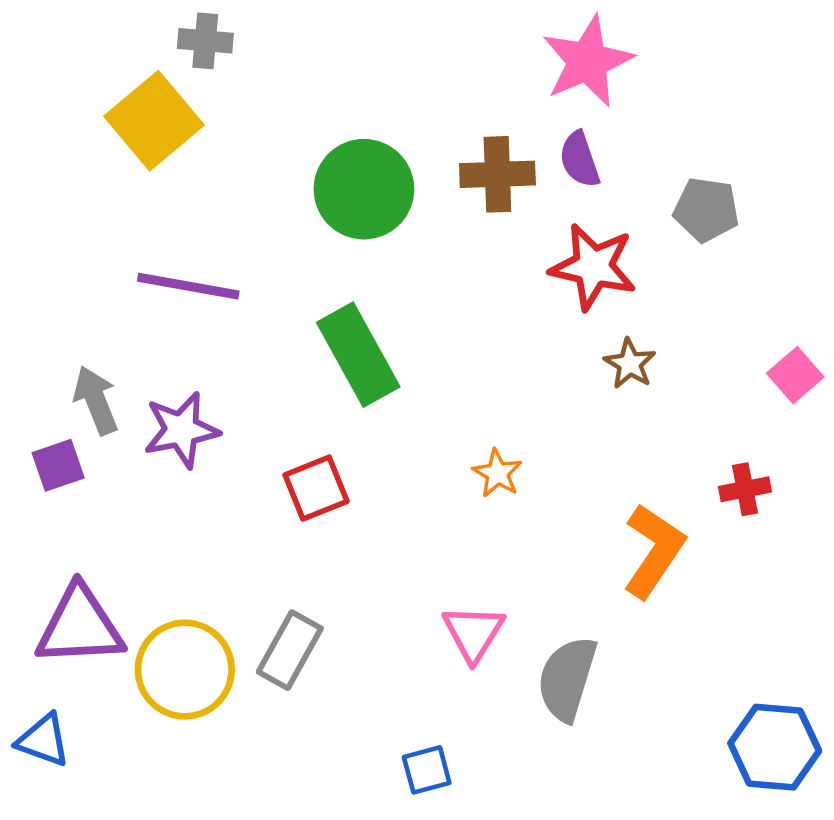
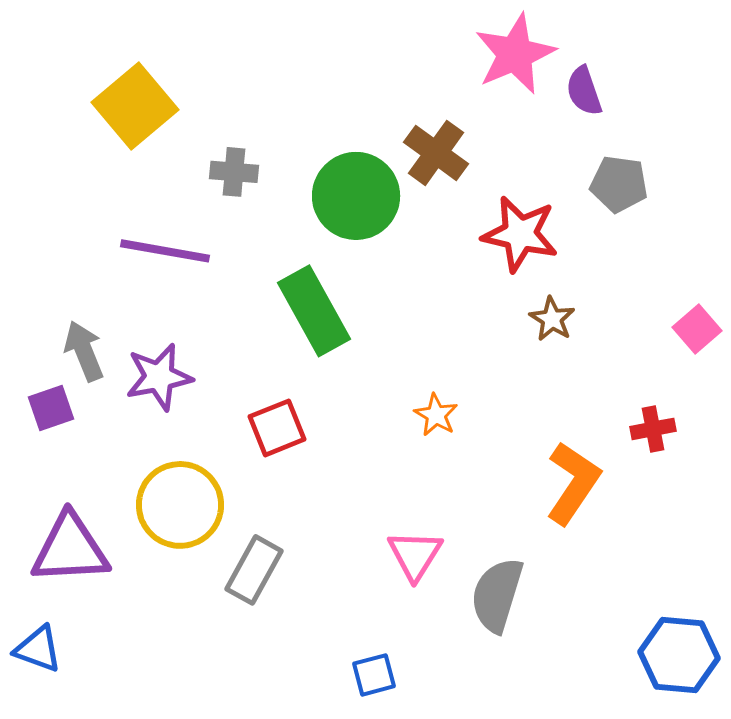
gray cross: (205, 41) -> (234, 172), moved
purple semicircle: (580, 159) -> (584, 91), moved
brown cross: (497, 174) -> (436, 153), turned 38
green circle: (364, 189) -> (356, 196), moved
yellow circle: (185, 670) -> (180, 505), moved

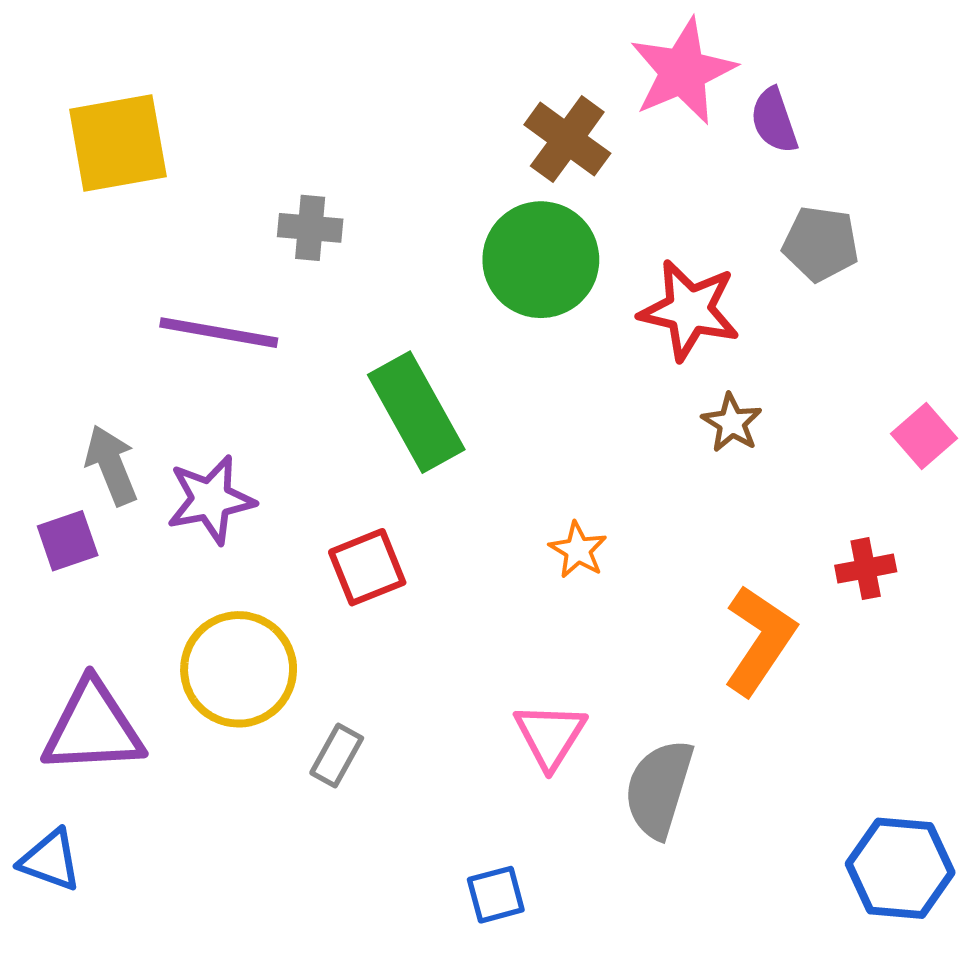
yellow square: (135, 106) -> (118, 143), moved, turned 30
brown cross: (436, 153) -> (567, 139), moved
green circle: (356, 196) -> (541, 260), moved
gray rectangle: (254, 570) -> (337, 755), size x0.7

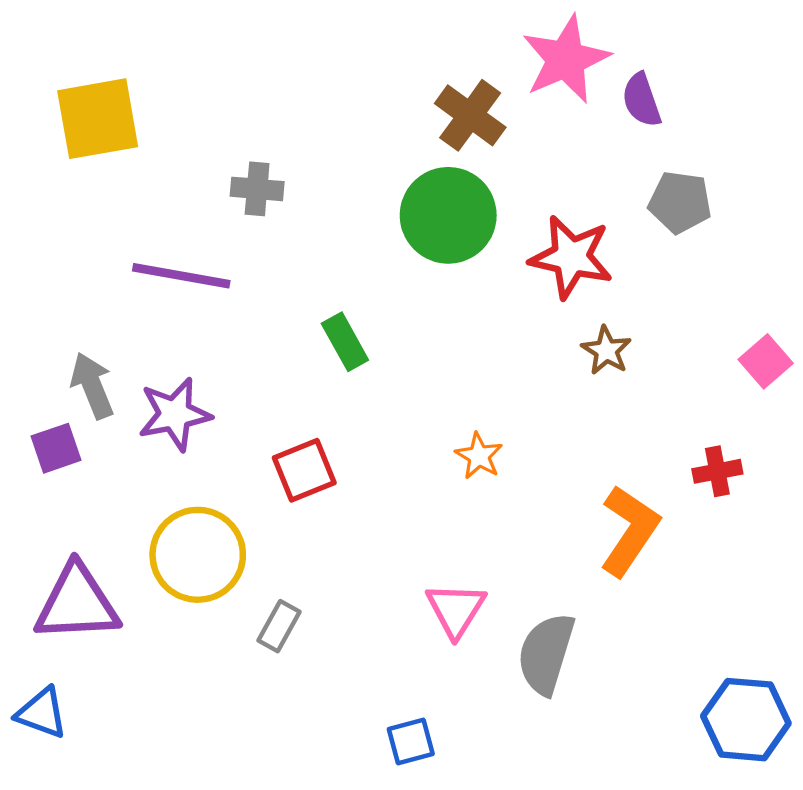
green rectangle: (416, 412) -> (345, 342), size x0.6

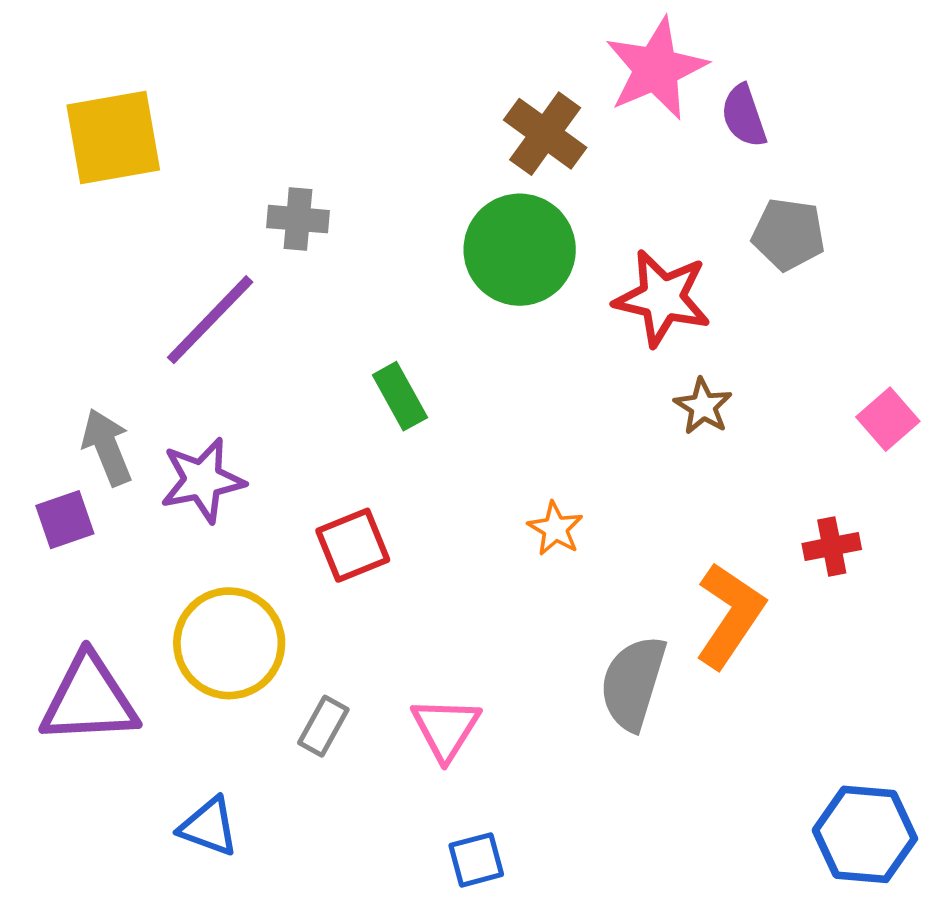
purple line: (181, 276) -> (210, 320), turned -56
pink triangle: (456, 610) -> (446, 729), moved
gray semicircle: (546, 654) -> (633, 683), moved
blue triangle: (42, 713) -> (209, 827), moved

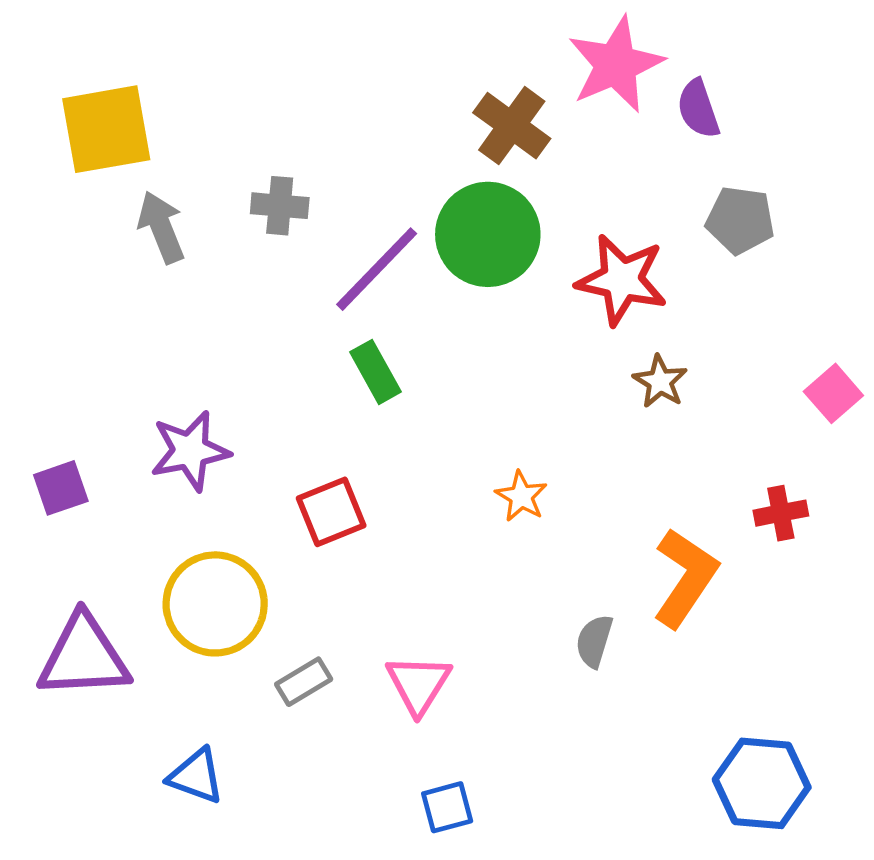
purple line: (210, 320) -> (377, 269), moved
gray arrow: (107, 447) -> (161, 227), moved
gray semicircle: (633, 683) -> (594, 641), size x0.6
gray rectangle: (323, 726) -> (304, 682), turned 30
blue hexagon: (865, 834) -> (762, 783), moved

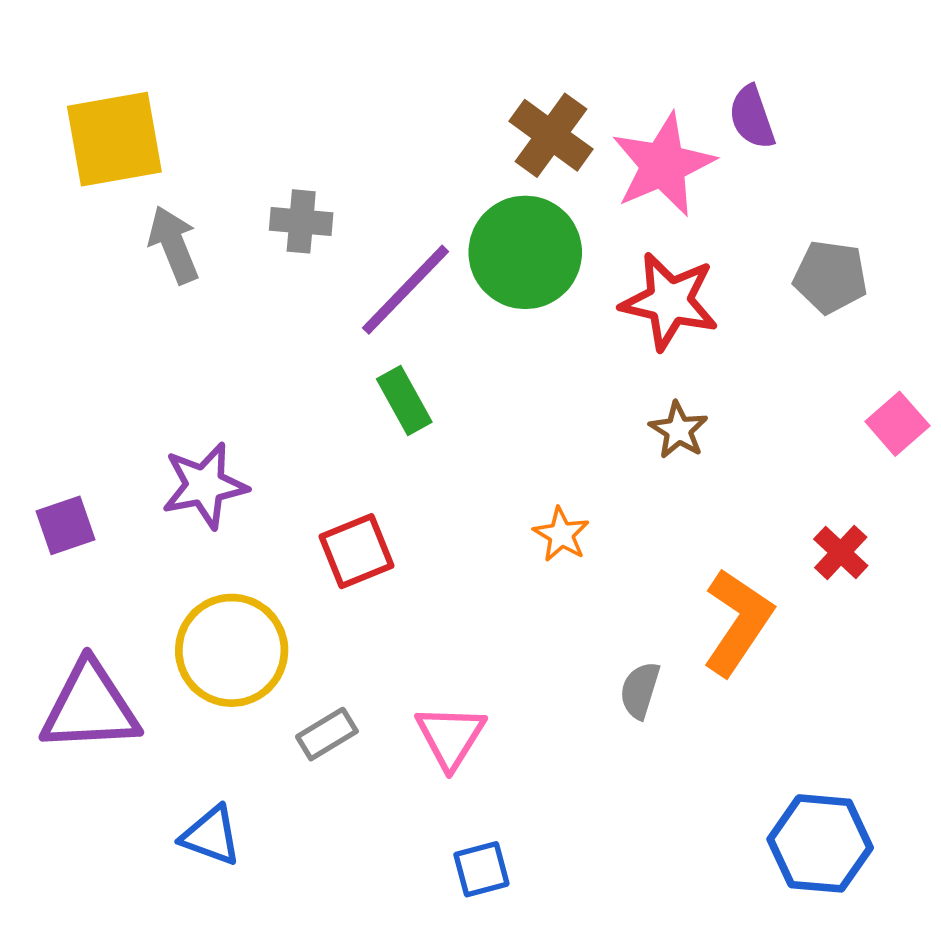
pink star: (616, 65) -> (663, 165), moved
gray pentagon: (740, 220) -> (830, 277), moved
brown star: (660, 382) -> (678, 430), moved
red cross: (781, 513) -> (841, 552), turned -36

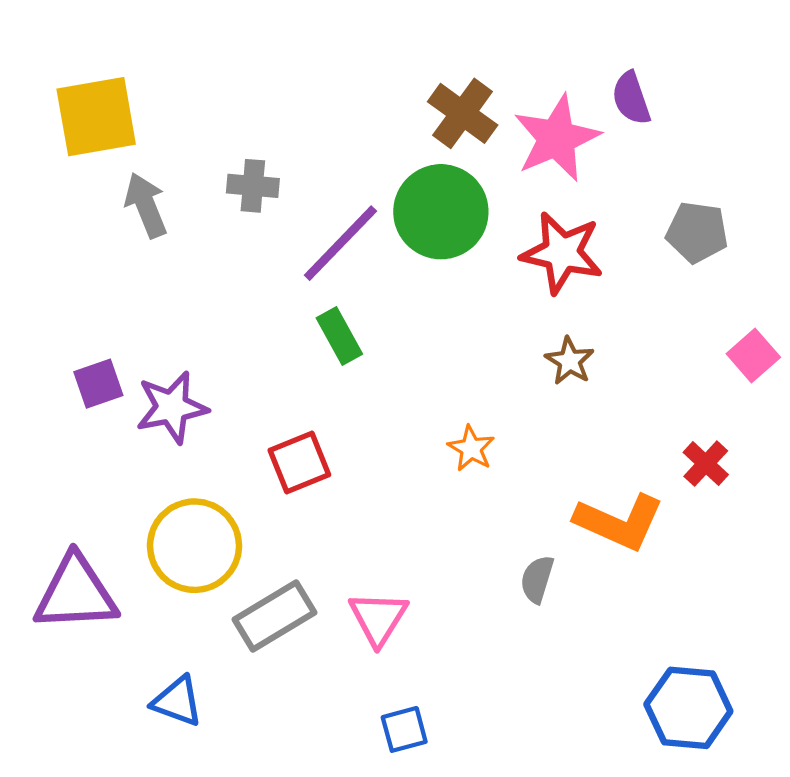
purple square: (65, 525) -> (98, 384), moved
orange L-shape: (738, 622) -> (619, 522), turned 80
gray rectangle: (327, 734) -> (274, 616), size x1.6

